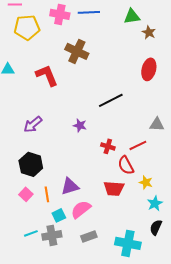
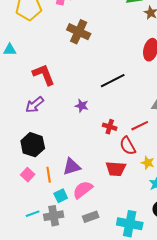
red L-shape: (47, 75) -> (44, 75), moved

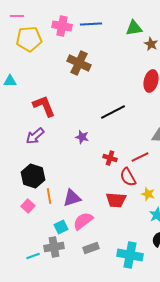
orange line: (49, 175) -> (49, 196), moved
cyan line: (33, 214) -> (33, 256), moved

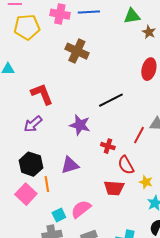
purple star: (82, 137) -> (80, 125), size x1.5
red line: (140, 157) -> (139, 135), moved, turned -36
purple triangle: (72, 198) -> (70, 165), moved
pink square: (28, 206) -> (26, 194), size x1.5

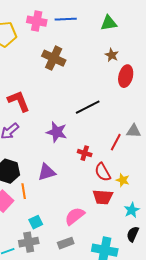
brown star: (149, 32) -> (112, 55), moved
yellow star: (146, 182) -> (123, 180), moved
red trapezoid: (114, 188) -> (103, 197), moved
pink semicircle: (81, 209) -> (75, 216), moved

